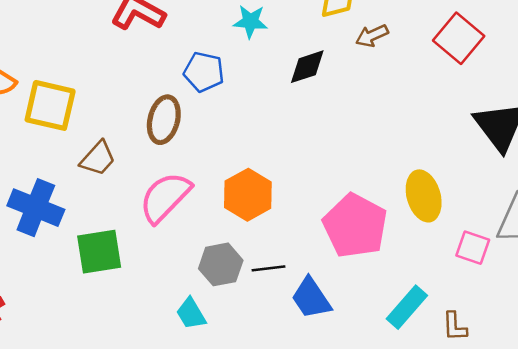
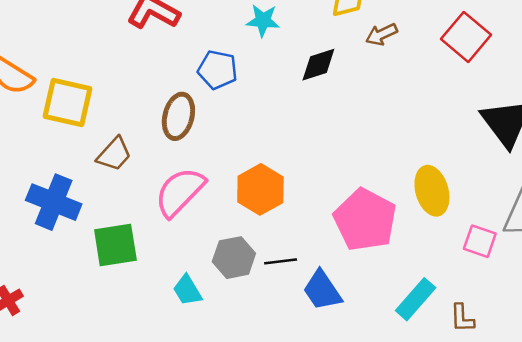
cyan trapezoid: (191, 314) -> (187, 290), moved

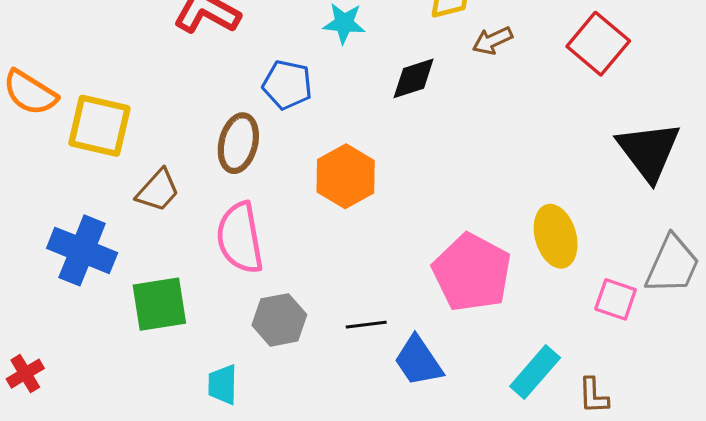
orange hexagon: (260, 189) -> (346, 176), moved
pink semicircle: (180, 192) -> (240, 238), turned -54
gray hexagon: (234, 258) -> (279, 320), moved
cyan trapezoid: (187, 290) -> (223, 385), moved, turned 32

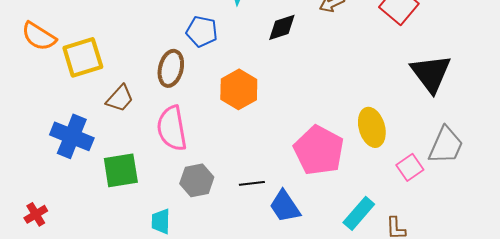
yellow square: (99, 126) -> (83, 57), turned -30
pink square: (616, 299) -> (410, 167), turned 36

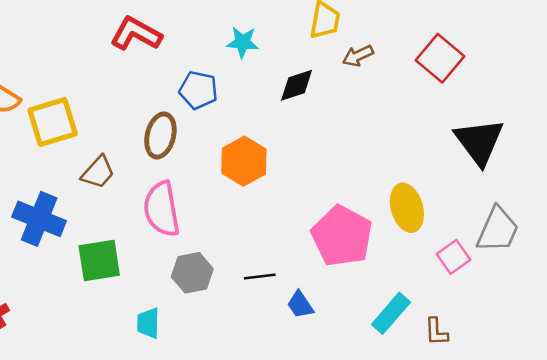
blue trapezoid: (285, 206) -> (300, 305), size x0.7

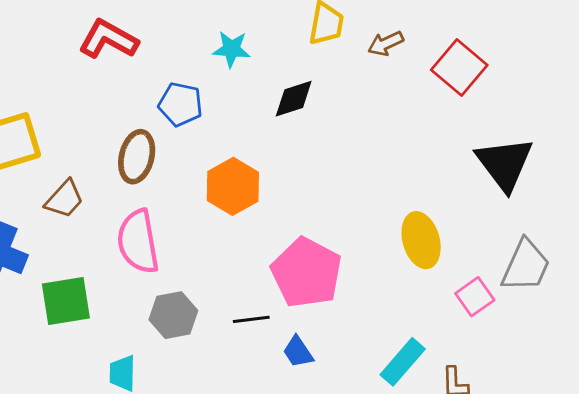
brown arrow: (358, 56) -> (386, 43), moved
pink pentagon: (342, 236) -> (306, 273), moved

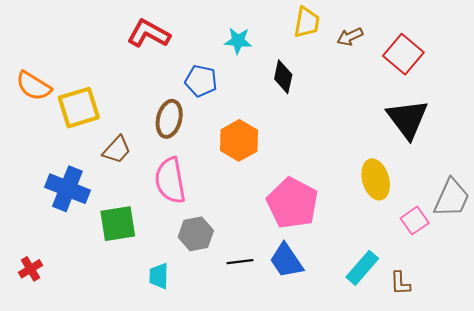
black diamond: (294, 99) -> (283, 77), turned -60
black triangle: (505, 164) -> (407, 119), moved
black line: (251, 319) -> (240, 262), moved
blue trapezoid: (298, 352) -> (286, 261), size x1.5

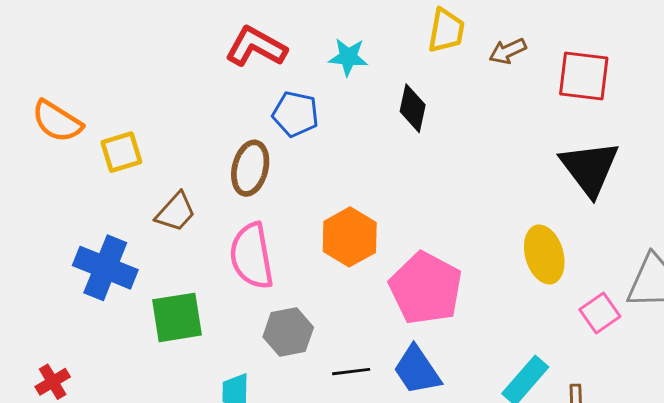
red L-shape: (149, 34) -> (256, 47), moved
red square: (403, 54) -> (584, 76), turned -33
yellow square: (79, 108) -> (121, 152), size x0.7
orange hexagon: (239, 140) -> (350, 237), moved

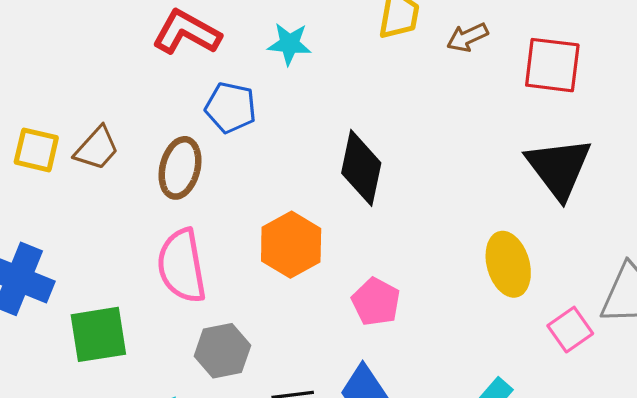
black diamond: (413, 108) -> (361, 168), moved, size x1.4
yellow square: (121, 152) -> (36, 150), turned 30
brown trapezoid: (176, 212) -> (97, 148), moved
pink pentagon: (426, 288) -> (376, 302), size x0.6

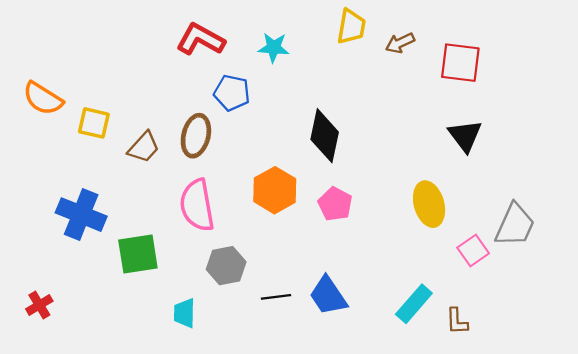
brown trapezoid: (97, 148) -> (144, 147), moved
black triangle: (559, 168) -> (465, 136), size x0.7
pink pentagon: (376, 302) -> (335, 204), moved

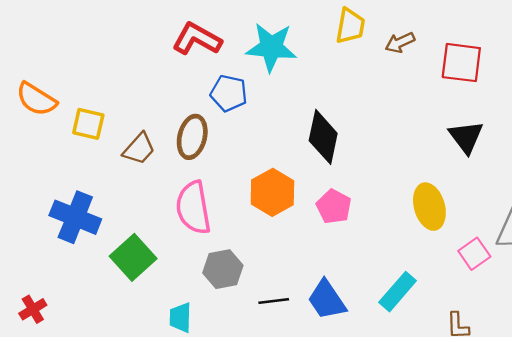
cyan star: (274, 48) -> (271, 47), size x1.6
green square: (138, 254) -> (133, 257), turned -33
cyan rectangle: (414, 304) -> (398, 292), moved

